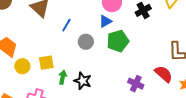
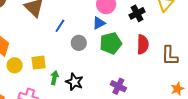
red semicircle: (164, 74) -> (143, 44), moved, turned 48
purple cross: (136, 84) -> (118, 86), moved

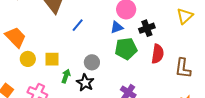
black cross: (137, 13) -> (147, 28), moved
gray circle: (79, 43) -> (92, 62), moved

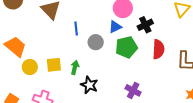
blue line: (78, 25) -> (76, 29), turned -40
gray circle: (92, 62) -> (96, 42), moved
green arrow: (66, 76) -> (75, 67), moved

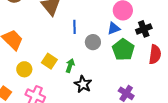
green pentagon: (127, 47) -> (123, 50), turned -30
yellow square: (54, 65) -> (49, 61), turned 35
yellow circle: (30, 67) -> (24, 69), moved

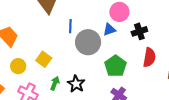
gray circle: (93, 42) -> (88, 42), size x1.6
green pentagon: (123, 50) -> (116, 66), moved
green arrow: (70, 66) -> (55, 83), moved

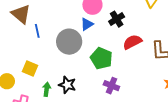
blue line: (70, 26) -> (37, 31), moved
red semicircle: (149, 57) -> (132, 42), turned -114

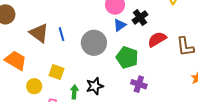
brown triangle: (21, 14) -> (39, 33), moved
blue triangle: (87, 24) -> (120, 25), moved
black star: (67, 85) -> (95, 86), turned -30

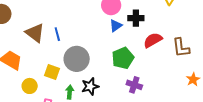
black cross: (140, 17) -> (136, 18), turned 35
gray circle: (94, 43) -> (77, 59), moved
green pentagon: (127, 57) -> (123, 58), turned 30

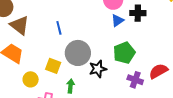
brown triangle: (35, 33) -> (19, 25), moved
red semicircle: (153, 40) -> (158, 71), moved
black star: (90, 86) -> (98, 69), moved

